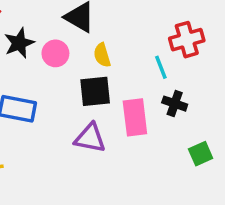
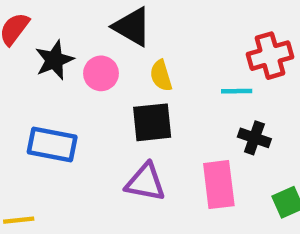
cyan line: (161, 67) -> (237, 91), turned -70
pink rectangle: (135, 117) -> (219, 185), moved

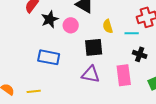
yellow semicircle: (161, 76) -> (108, 26), moved

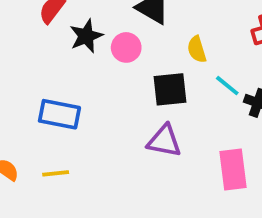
cyan line: (132, 33) -> (227, 86), moved, turned 40
blue rectangle: (49, 57) -> (59, 114), moved
pink rectangle: (124, 75) -> (233, 169), moved

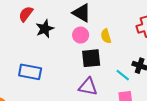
pink circle: (126, 47) -> (81, 35), moved
cyan line: (227, 86) -> (123, 75), moved

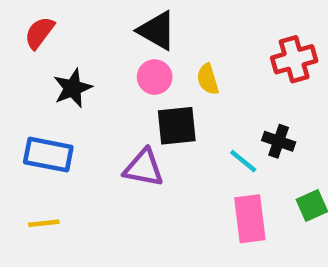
black star: (45, 29) -> (73, 88), moved
purple triangle: (88, 87) -> (144, 168), moved

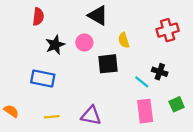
red semicircle: (39, 33) -> (38, 17), turned 150
pink circle: (155, 77) -> (84, 42), moved
purple triangle: (144, 168) -> (91, 116), moved
yellow line: (44, 223) -> (52, 117), moved

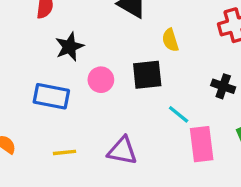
pink circle: (84, 42) -> (101, 80), moved
cyan line: (142, 82) -> (179, 114), moved

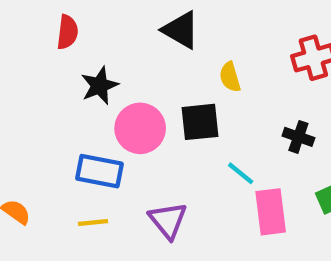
pink circle: (101, 80) -> (140, 128), size x1.5
blue rectangle: (51, 96) -> (99, 171), moved
purple triangle: (122, 151) -> (168, 220), turned 40

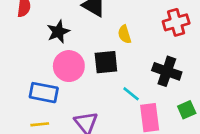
black star: (99, 86) -> (58, 32), moved
black cross: (298, 137) -> (167, 71), size x1.5

